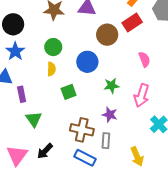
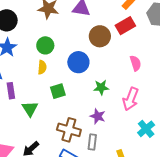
green triangle: (34, 119) -> (30, 109), moved

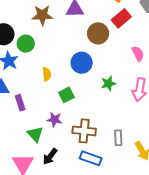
green circle: (45, 45) -> (26, 44), moved
green triangle: (30, 109) -> (35, 134), moved
purple star: (98, 116) -> (54, 120), moved
gray rectangle: (92, 142) -> (118, 138), moved

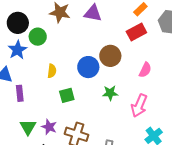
brown circle: (98, 33) -> (110, 56), moved
pink semicircle: (138, 54) -> (145, 70), turned 42
purple star: (54, 120) -> (49, 127), moved

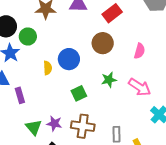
red rectangle: (136, 32) -> (112, 13), moved
blue circle: (88, 67) -> (69, 59), moved
green square: (67, 95) -> (79, 93), moved
pink arrow: (139, 106) -> (140, 87), turned -70

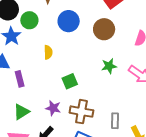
blue circle: (69, 59) -> (69, 21), moved
green square: (79, 93) -> (70, 81), moved
green triangle: (34, 127) -> (21, 112), moved, turned 36

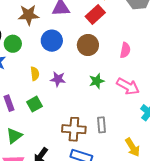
green square: (70, 81) -> (35, 104), moved
purple star: (53, 108) -> (58, 79), moved
gray rectangle: (115, 121) -> (102, 125), moved

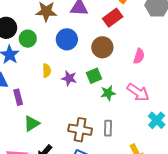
green star: (97, 81) -> (108, 93), moved
green square: (35, 104) -> (94, 76), moved
green triangle: (14, 136) -> (32, 123), moved

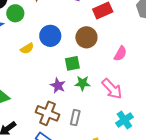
blue circle: (67, 39) -> (50, 36), moved
yellow semicircle: (47, 71) -> (27, 48), turned 48
purple star: (69, 78) -> (58, 86), moved

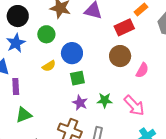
green circle: (15, 13) -> (46, 34), moved
brown circle: (86, 37) -> (120, 56), moved
green square: (72, 63) -> (77, 78), moved

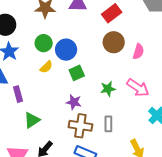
green circle: (46, 34) -> (44, 43), moved
purple star: (80, 103) -> (74, 102), moved

